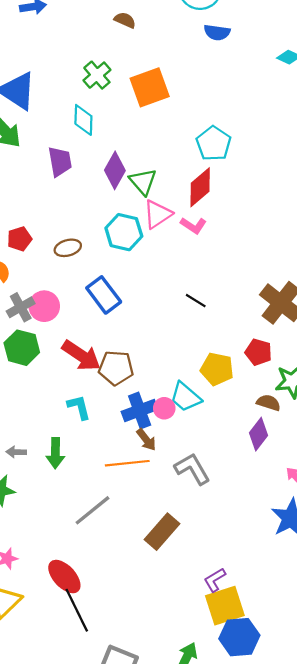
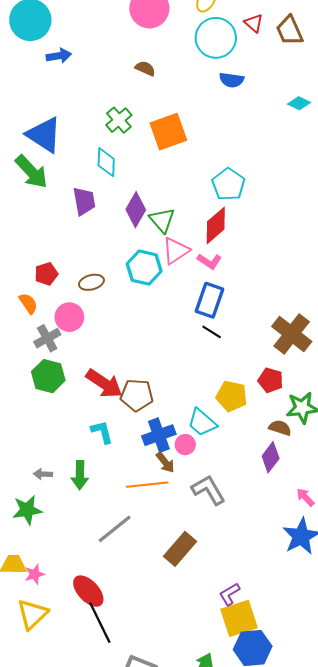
blue rectangle: (104, 295) -> (209, 300), moved, turned 56
pink circle: (44, 306) -> (69, 317), moved
pink circle: (164, 408) -> (185, 445), moved

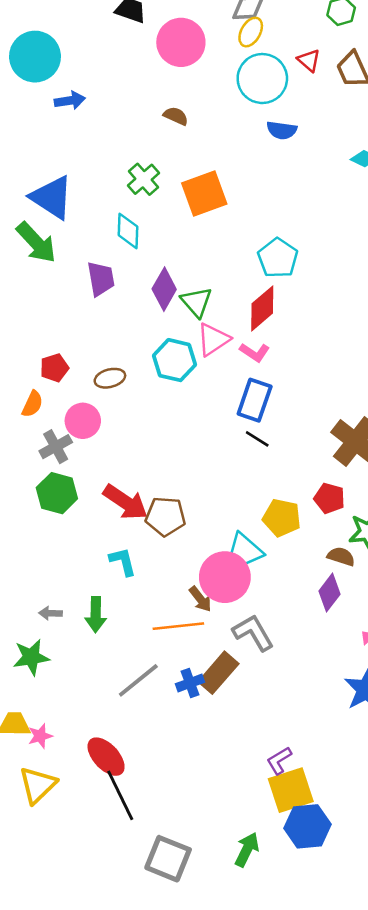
orange semicircle: (28, 303) -> (32, 404), turned 60
blue cross: (159, 435) -> (190, 683), moved, size x0.7
pink circle: (185, 445) -> (225, 577), size x2.0
brown rectangle: (180, 549) -> (218, 673), moved

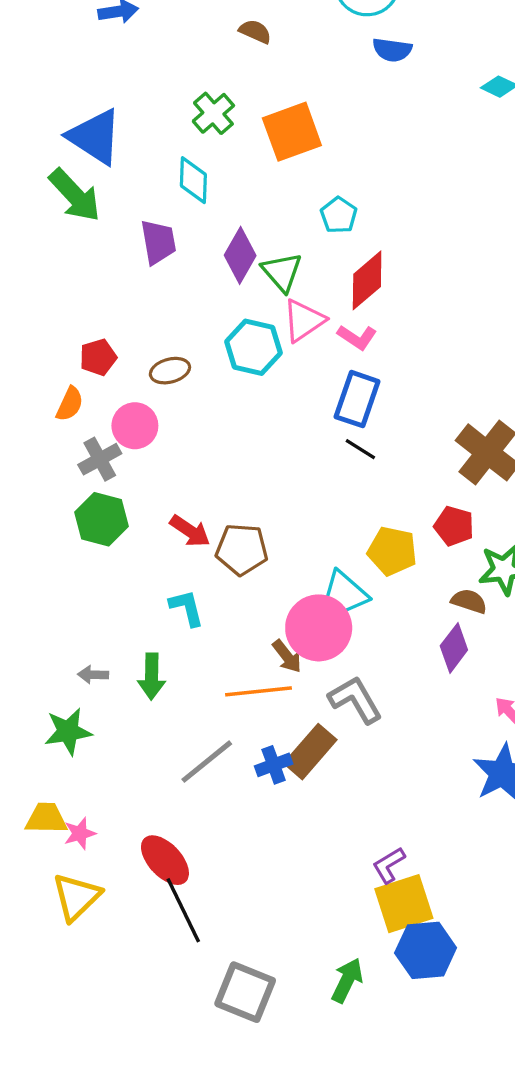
cyan pentagon: (278, 258) -> (339, 215), moved, size x0.7
red arrow: (125, 502) -> (190, 531), size x0.7

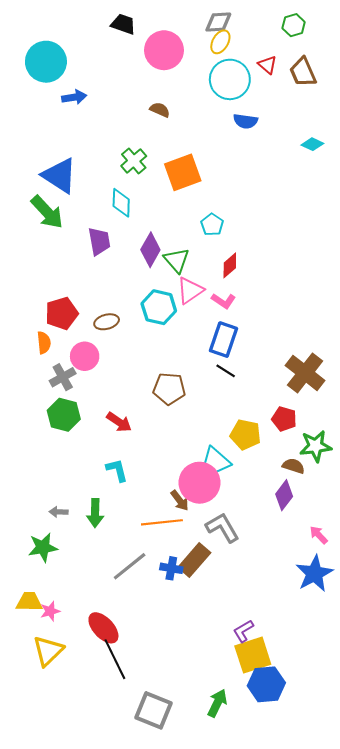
red diamond: (367, 280) -> (230, 265), size x0.7
red pentagon: (98, 357) -> (62, 313), size x1.4
orange semicircle: (70, 404) -> (44, 343), turned -30
brown pentagon: (242, 549) -> (169, 389), moved
blue cross: (274, 765) -> (171, 568), turned 30

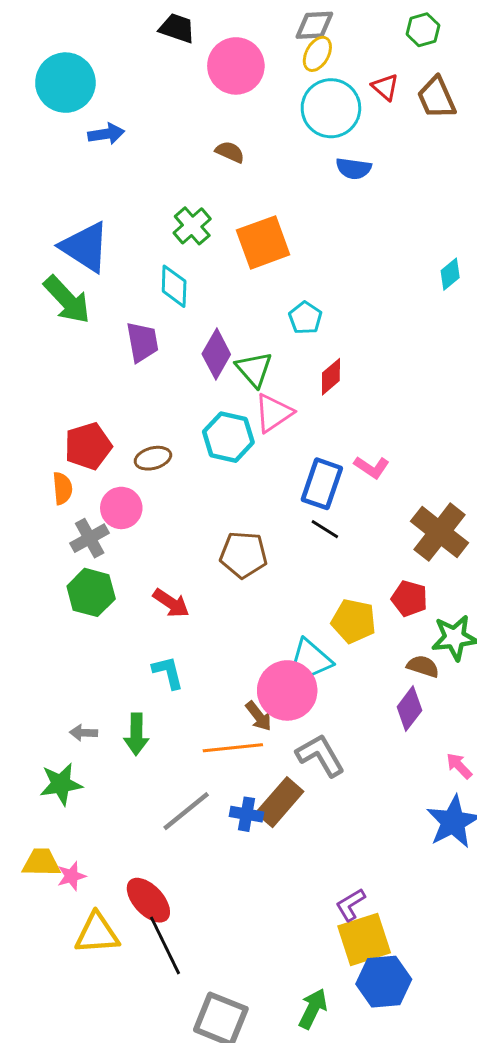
cyan diamond: (312, 144) -> (450, 274), moved, turned -65
pink L-shape: (224, 301) -> (372, 467), moved
yellow triangle: (48, 651) -> (97, 933), moved, turned 40

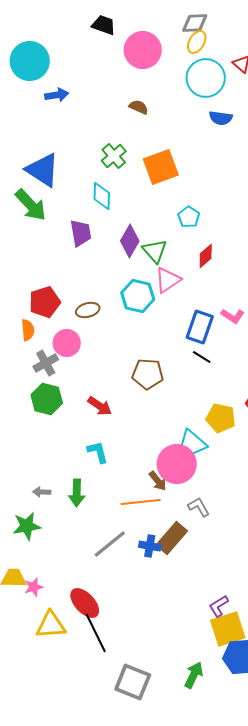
gray L-shape: (320, 755) -> (199, 507), size x0.7

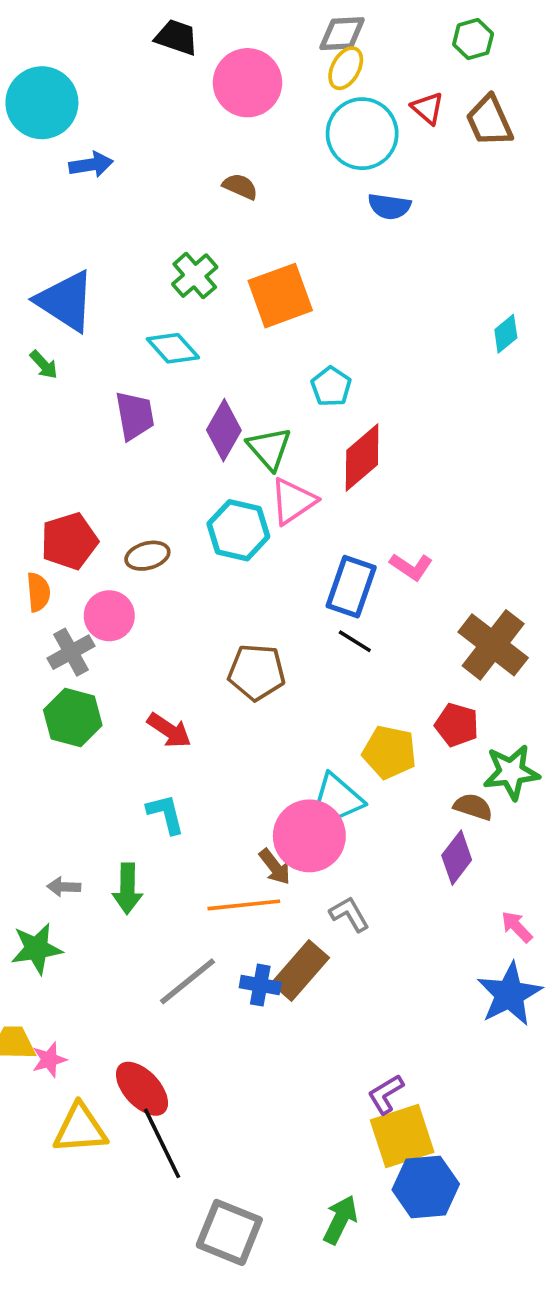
cyan diamond: (102, 196) -> (173, 348), turned -44
green arrow: (31, 205) -> (44, 365), size x0.5
red diamond: (206, 256) -> (362, 457), size x1.5

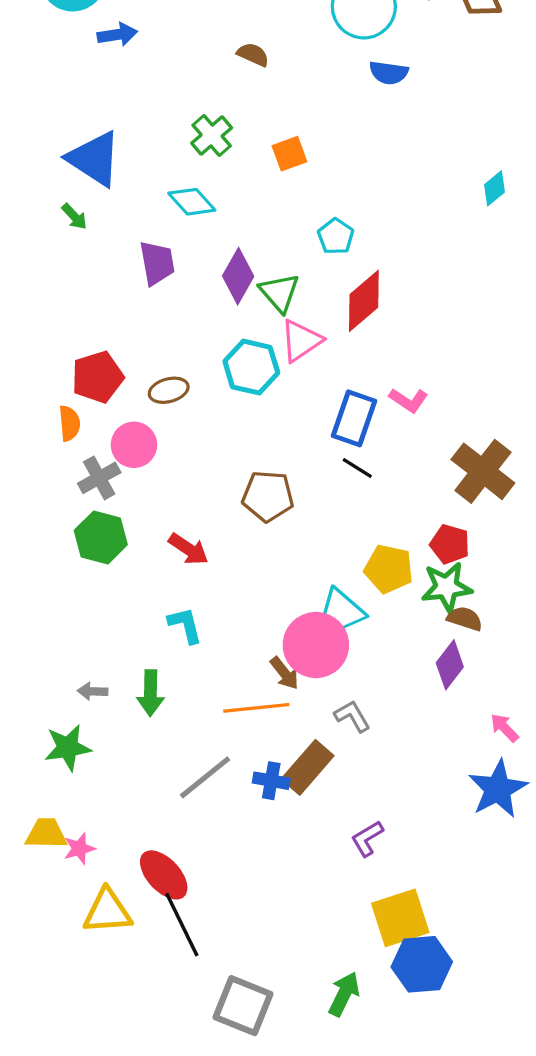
orange square: (280, 296) -> (289, 154), size x0.6
green star: (511, 772) -> (447, 587), moved
purple L-shape: (386, 1094) -> (367, 839), moved

